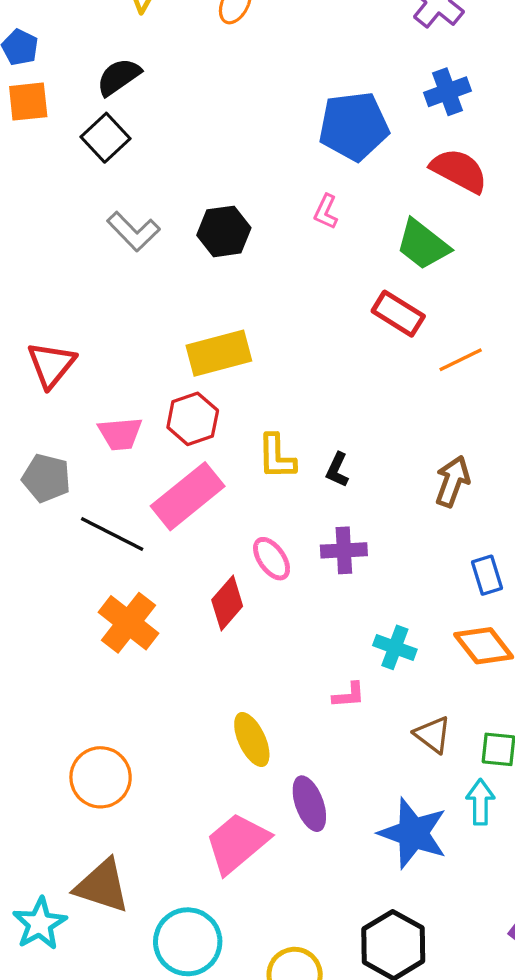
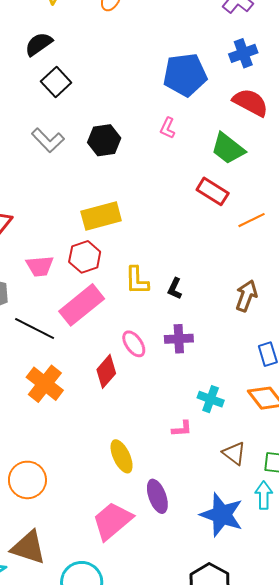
black square: (105, 138) -> (56, 82), moved

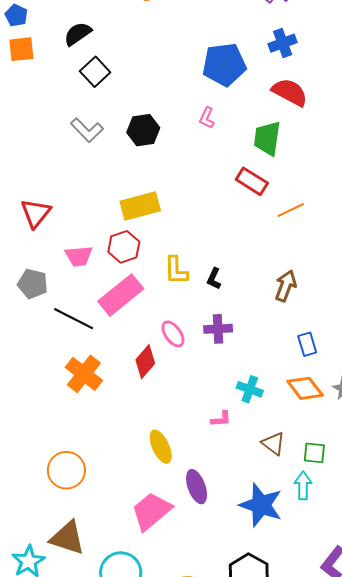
green trapezoid: (228, 148) -> (267, 138), turned 60

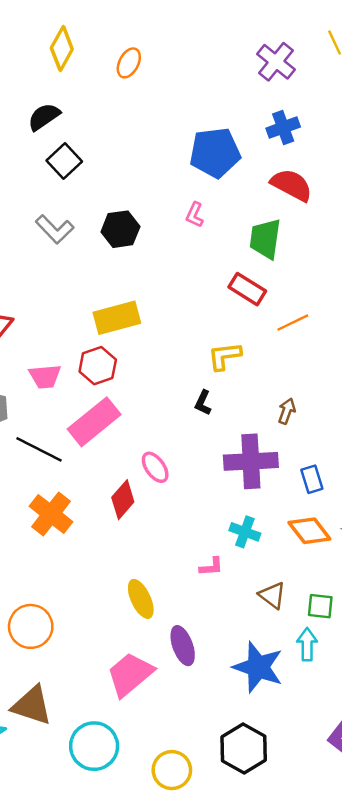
yellow L-shape: (176, 270) -> (225, 356), moved, turned 84
brown arrow: (286, 286) -> (287, 411), size x0.7
purple cross: (218, 329) -> (251, 461), moved, size x1.6

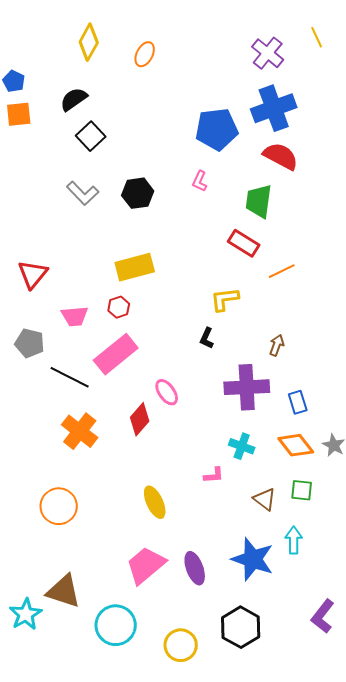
blue cross: (283, 128) -> (274, 108), size x1.6
red hexagon: (98, 366) -> (119, 307), size x0.7
green square: (320, 606) -> (302, 490), moved
orange circle: (31, 626) -> (59, 506), moved
purple ellipse: (183, 646) -> (195, 568), moved

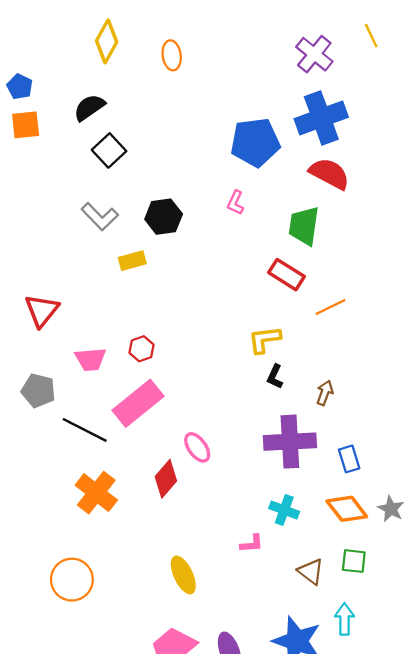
orange ellipse: (145, 54) -> (172, 55), turned -35
yellow rectangle: (135, 267) -> (132, 261), moved, size x0.6
black L-shape: (207, 338) -> (275, 377), moved

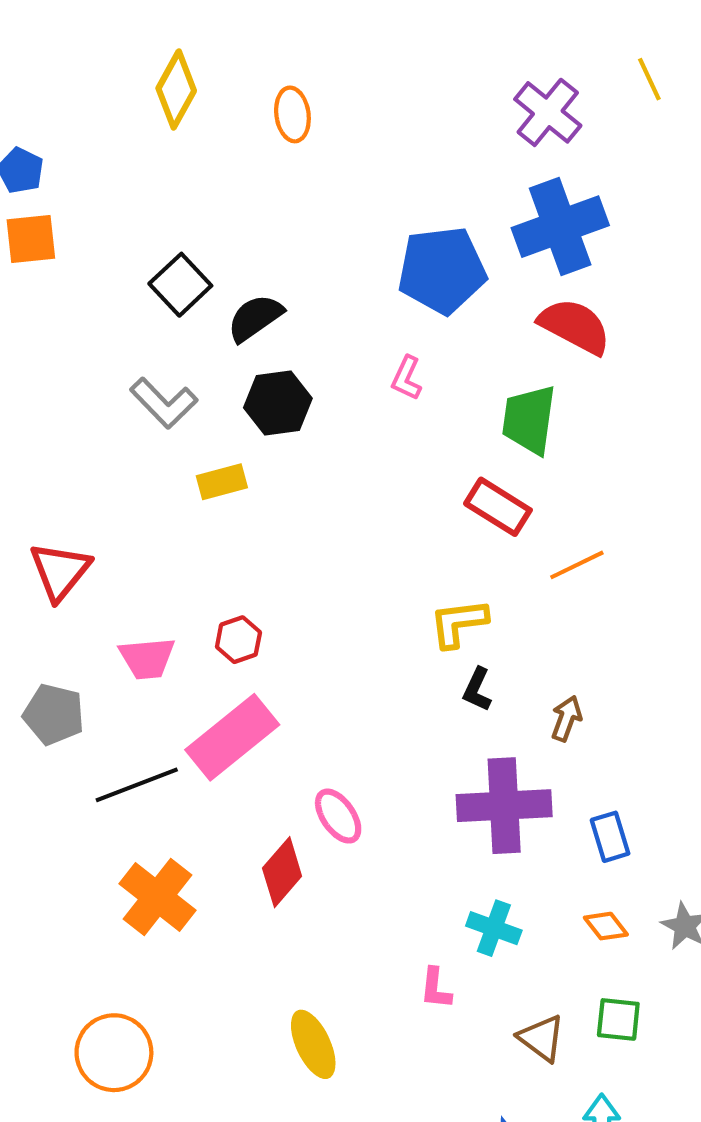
black semicircle: (89, 108) -> (255, 318), moved
black line: (85, 430) -> (137, 785), turned -48
orange diamond: (347, 509) -> (606, 926), size x0.6
pink L-shape: (252, 544) -> (436, 988), turned 100

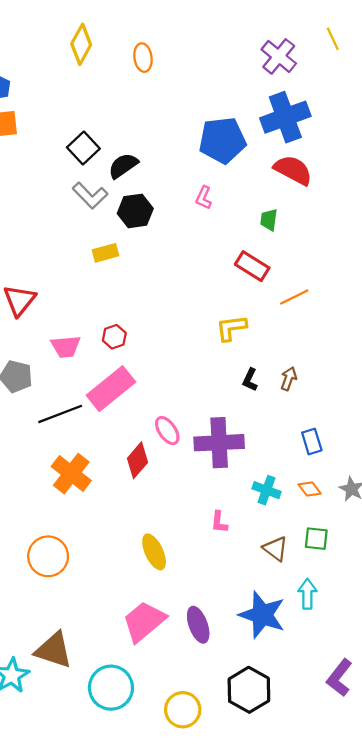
gray L-shape: (164, 403) -> (90, 195), moved
green trapezoid: (529, 420) -> (269, 220), size x0.6
black L-shape: (477, 689) -> (250, 380), moved
purple cross: (504, 806) -> (219, 443), moved
cyan cross: (494, 928) -> (267, 490), moved

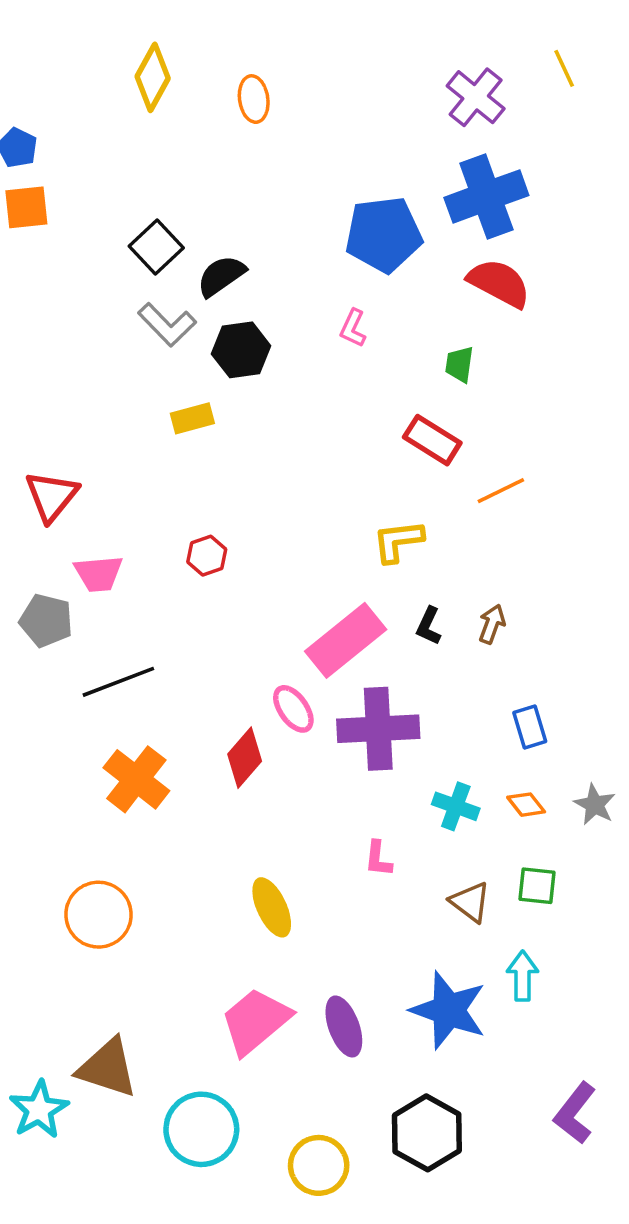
pink trapezoid: (66, 347) -> (98, 574), moved
pink rectangle: (111, 389) -> (346, 640), moved

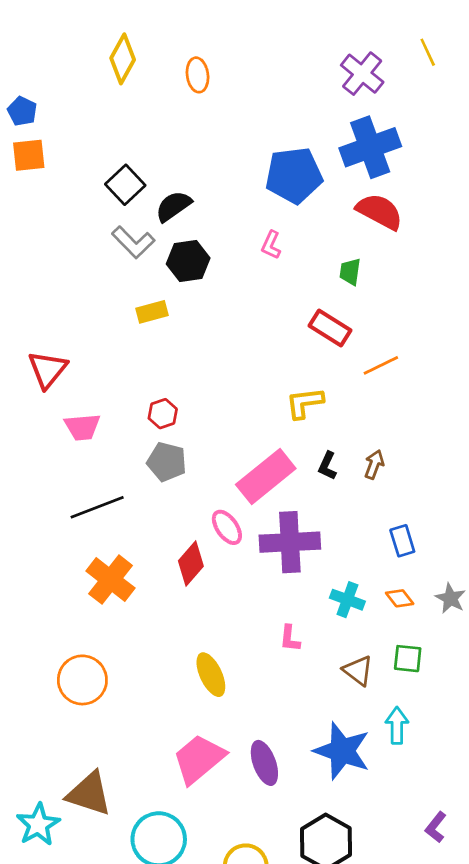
gray pentagon: (46, 620) -> (167, 462), moved
purple L-shape: (575, 1113) -> (436, 827), size x0.7

